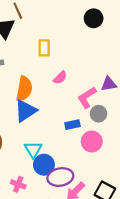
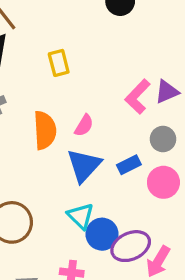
pink semicircle: (60, 78) -> (84, 125), moved
pink L-shape: (87, 97) -> (138, 97), moved
blue triangle: (26, 111) -> (84, 165), moved

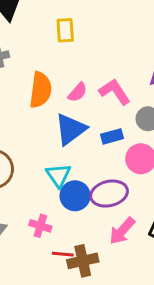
pink L-shape: (138, 97) -> (115, 92), moved, turned 92
purple ellipse: (131, 246) -> (109, 194), moved

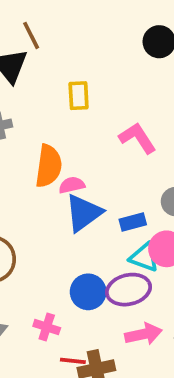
pink semicircle: (78, 92) -> (72, 185), moved, turned -145
pink L-shape: (115, 92) -> (137, 138), moved
cyan triangle: (59, 175) -> (144, 257), moved, turned -36
pink arrow: (122, 231) -> (143, 334), turned -144

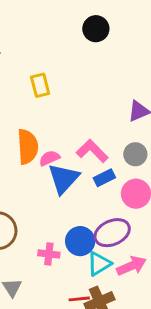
pink L-shape: (137, 138) -> (92, 151), moved
cyan triangle: (144, 257) -> (99, 264), moved, turned -40
pink cross: (47, 327) -> (49, 254), moved

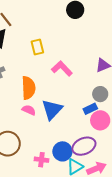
pink L-shape: (92, 151) -> (62, 69), moved
pink semicircle: (49, 158) -> (29, 110), moved, turned 48
blue rectangle: (104, 178) -> (90, 109), moved

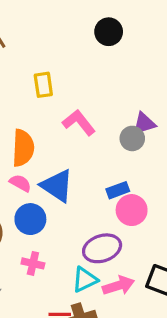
gray circle: (100, 94) -> (132, 138), moved
blue triangle: (52, 110) -> (57, 186), turned -45
blue circle: (62, 151) -> (30, 219), moved

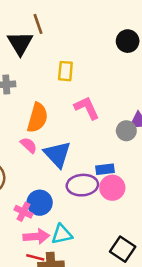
blue circle: (30, 219) -> (40, 203), moved
purple ellipse: (102, 248) -> (82, 185), moved
pink arrow: (118, 286) -> (36, 236), moved

